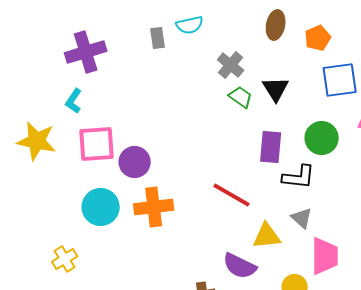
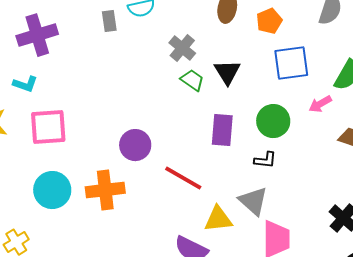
cyan L-shape: (74, 101) -> (25, 84), turned -105
purple circle: (135, 162) -> (135, 145), moved
black L-shape: (299, 177) -> (265, 160), moved, size x0.7
gray triangle: (302, 218) -> (253, 201), size x1.4

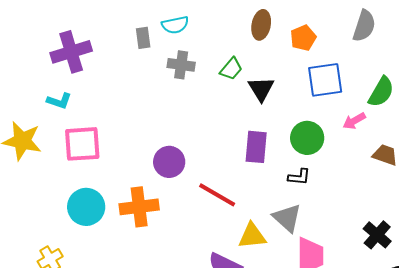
gray cross: (182, 48) -> (181, 65), moved, turned -32
green trapezoid: (192, 80) -> (231, 69), moved, turned 95

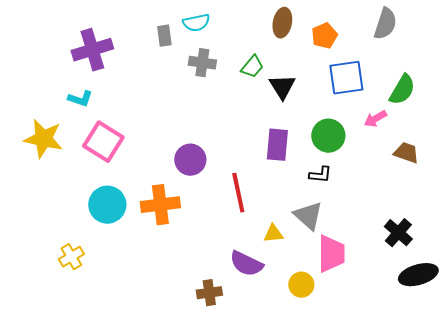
pink square: (82, 144) -> (103, 142), turned 36
red line: (217, 195) -> (238, 193), turned 48
yellow triangle: (252, 236) -> (273, 234), size x0.7

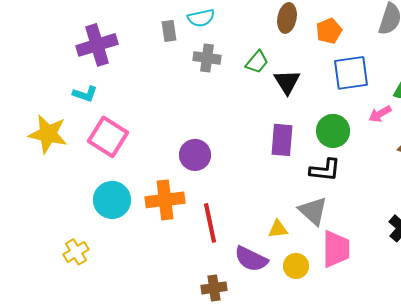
black L-shape: (320, 175) -> (325, 170), size x1.4
red line: (238, 193) -> (210, 223), moved
yellow circle: (301, 285) -> (296, 266), moved

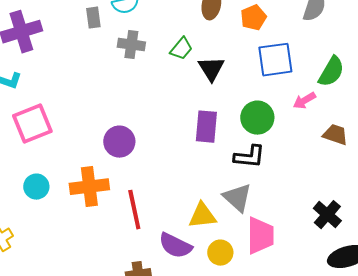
pink square: (108, 137) -> (32, 124), turned 36
cyan circle: (112, 200) -> (36, 187), size x0.7
yellow triangle: (278, 229) -> (202, 216), size x1.4

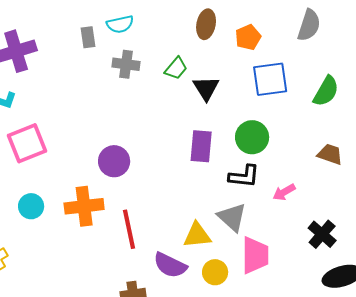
pink arrow: (304, 101) -> (284, 192), moved

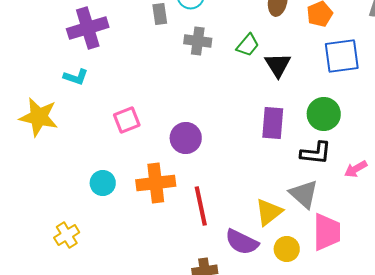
pink square: (27, 143) -> (127, 120), moved, size x0.7
yellow triangle: (197, 235) -> (269, 212), turned -32

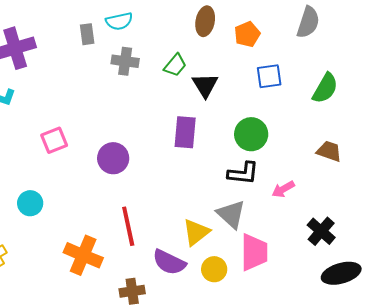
blue square: (342, 56) -> (269, 76), size x0.7
purple rectangle: (273, 123) -> (185, 132), moved
orange cross: (156, 183) -> (83, 255), moved, turned 30

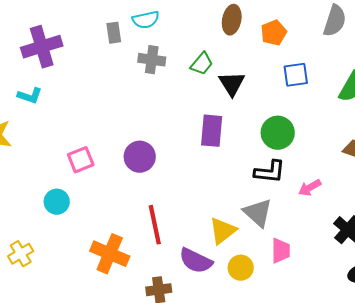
pink square: (54, 140) -> (81, 160), moved
pink trapezoid: (254, 252) -> (281, 251), size x0.7

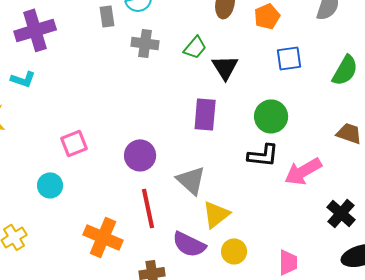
purple circle: (140, 157) -> (140, 155), moved
pink arrow: (310, 188) -> (303, 171), size x1.6
gray triangle: (258, 213) -> (191, 180), moved
pink trapezoid: (281, 251) -> (288, 262), moved

